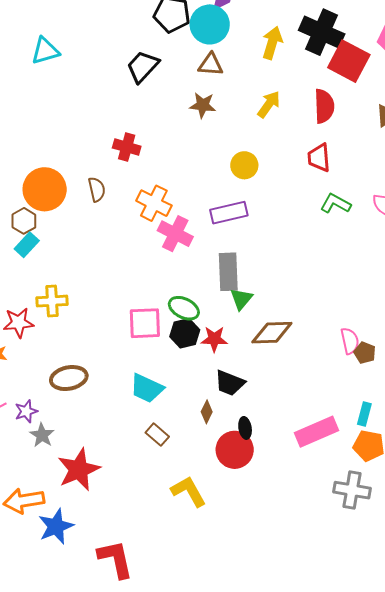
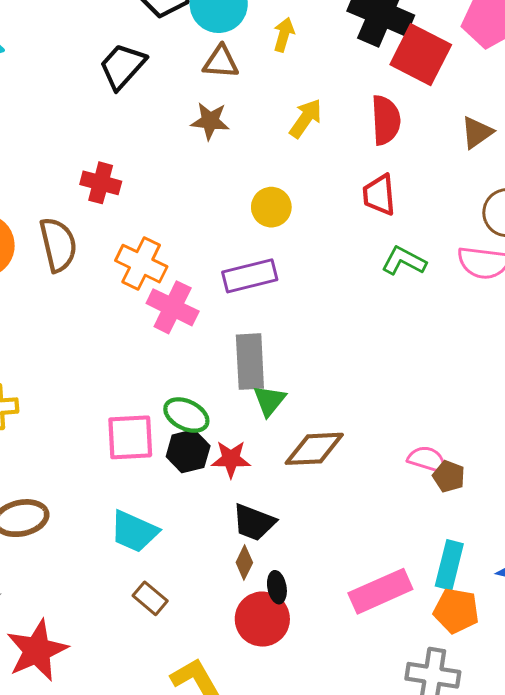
yellow arrow: (272, 43) -> (284, 35), moved, size x0.7
brown semicircle: (97, 189) -> (58, 245), size x1.5
pink semicircle: (350, 341) -> (427, 459), turned -60
brown diamond: (207, 412) -> (244, 562), moved
cyan rectangle: (364, 414) -> (449, 565), size x1.4

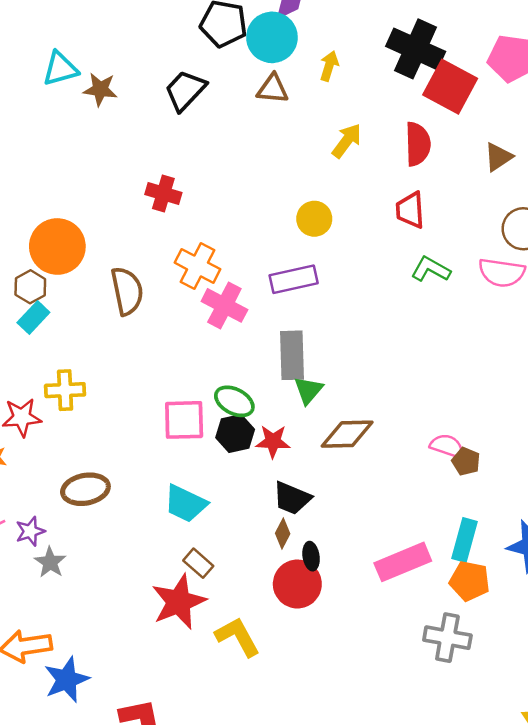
brown star: (210, 121) -> (100, 89), moved
brown semicircle: (58, 245) -> (127, 291), moved
red star: (37, 650) -> (179, 602), moved

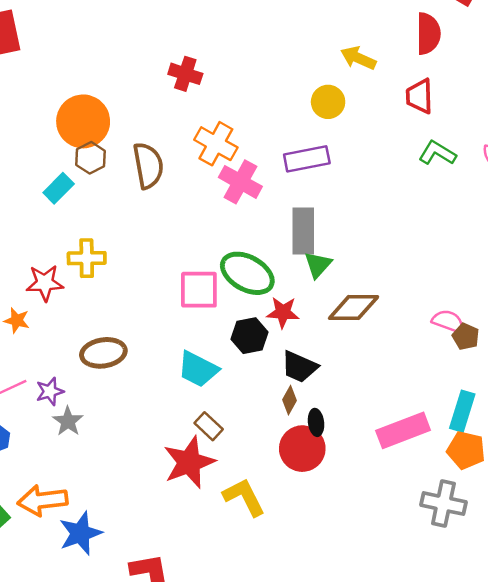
yellow arrow: (347, 141) -> (358, 58), moved, turned -104
brown hexagon: (30, 287) -> (90, 158), moved
green ellipse: (234, 401) -> (247, 273), size x1.4
black hexagon: (235, 433) -> (249, 336), moved

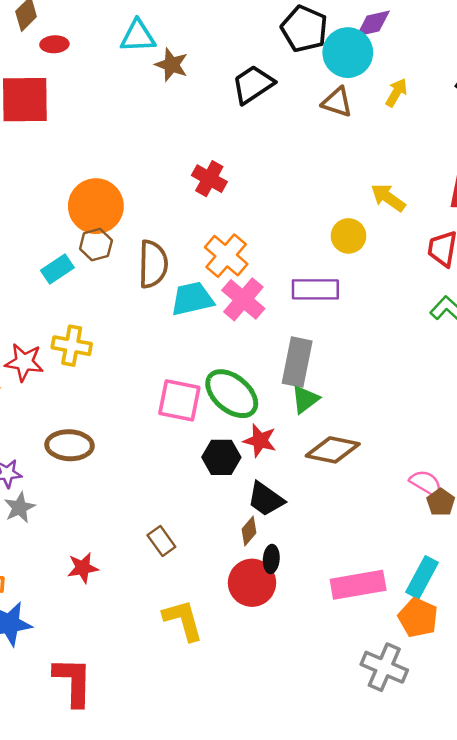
cyan trapezoid: (198, 369) -> (192, 299), moved, turned 129
red star: (189, 462) -> (83, 568), moved, size x0.6

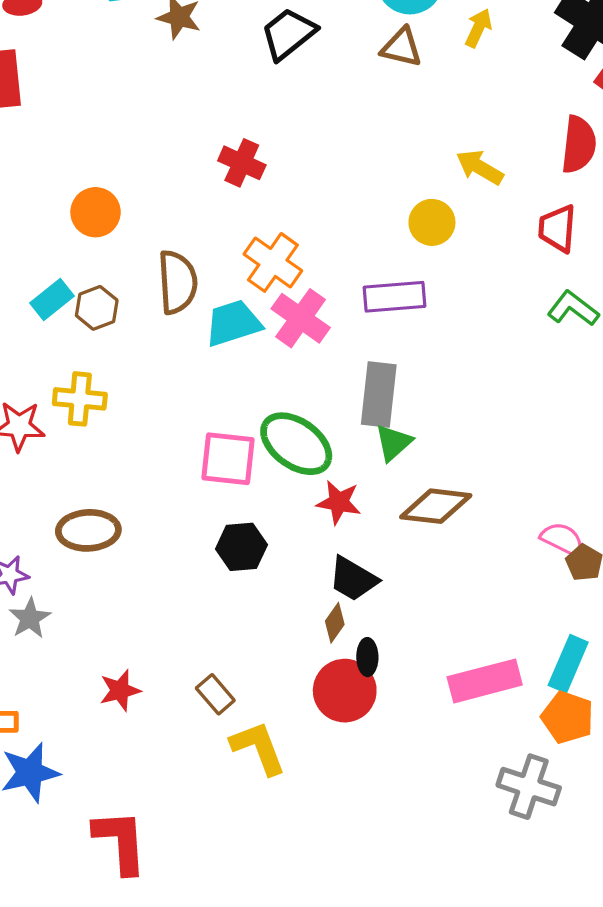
orange circle: (96, 206) -> (96, 212), size x0.7
brown hexagon: (96, 245) -> (97, 308), moved
black hexagon: (221, 457) -> (241, 547), moved
brown rectangle: (161, 541) -> (215, 694), moved

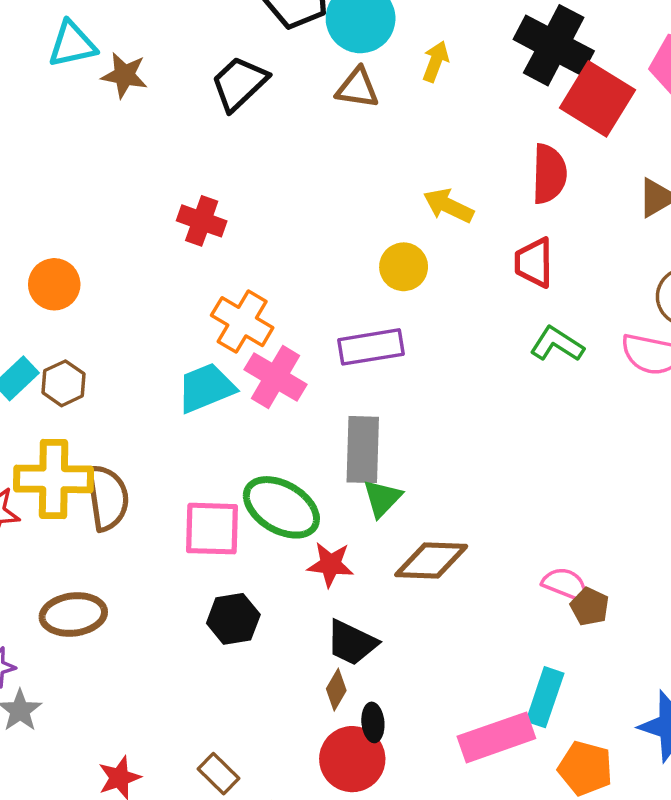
brown semicircle: (177, 282) -> (108, 498), moved
yellow cross: (80, 399) -> (54, 479), size x1.4
cyan rectangle: (568, 664) -> (545, 697), moved

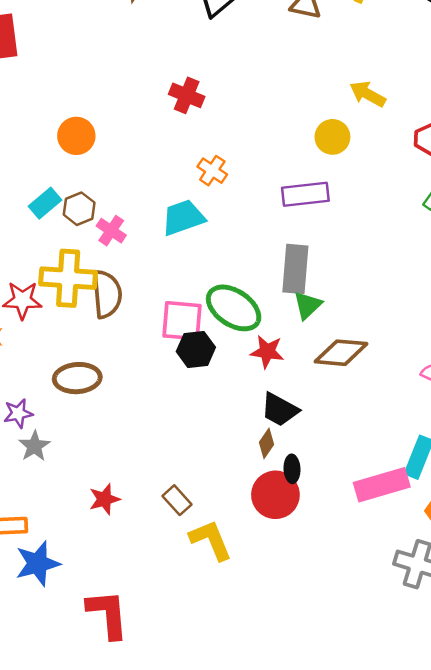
orange cross: (242, 322) -> (212, 171), size x0.7
pink cross: (276, 377) -> (111, 231), moved, size x0.7
black hexagon: (233, 619) -> (196, 349), moved

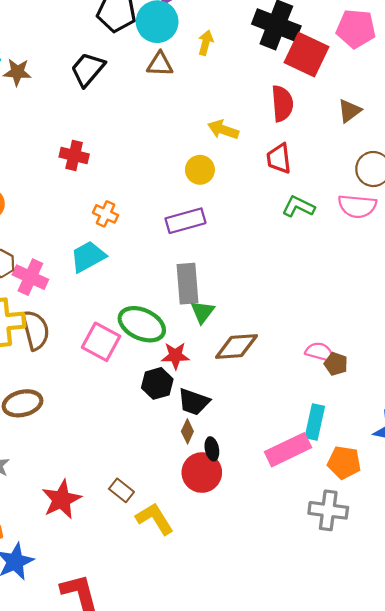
pink cross: (111, 231) -> (30, 277), size x1.4
pink square: (182, 321) -> (101, 342), turned 33
black hexagon: (196, 349) -> (157, 383), moved
red star: (104, 499) -> (61, 499), size x1.5

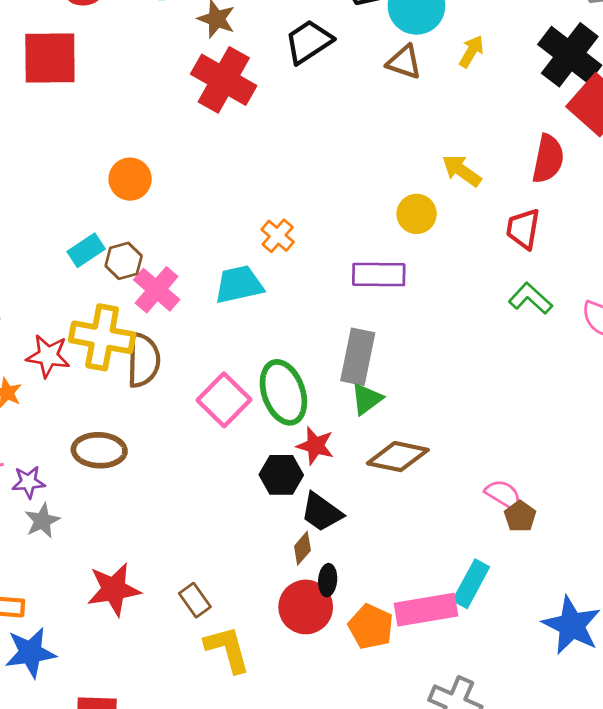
red cross: (74, 155) -> (224, 80), moved, size x1.6
green ellipse: (142, 324) -> (283, 392), turned 30
orange pentagon: (344, 462) -> (371, 627), moved

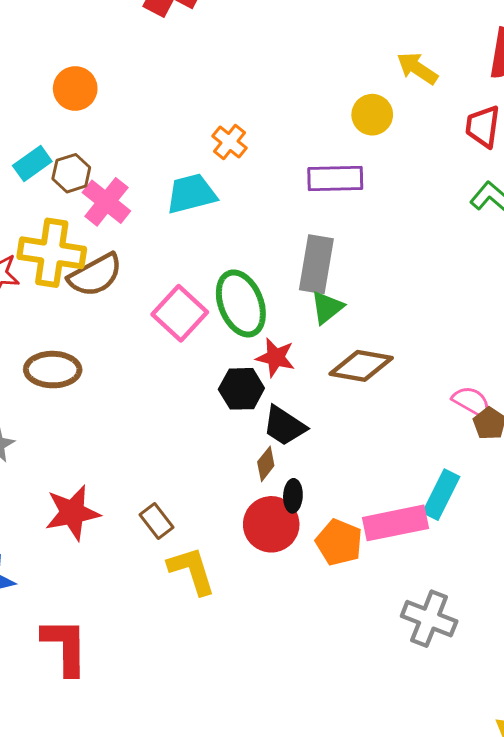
brown semicircle: (143, 360) -> (95, 275), turned 62

